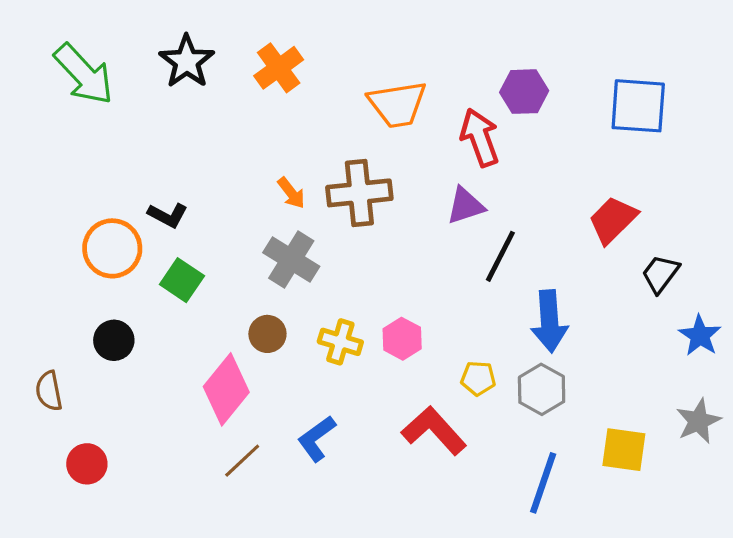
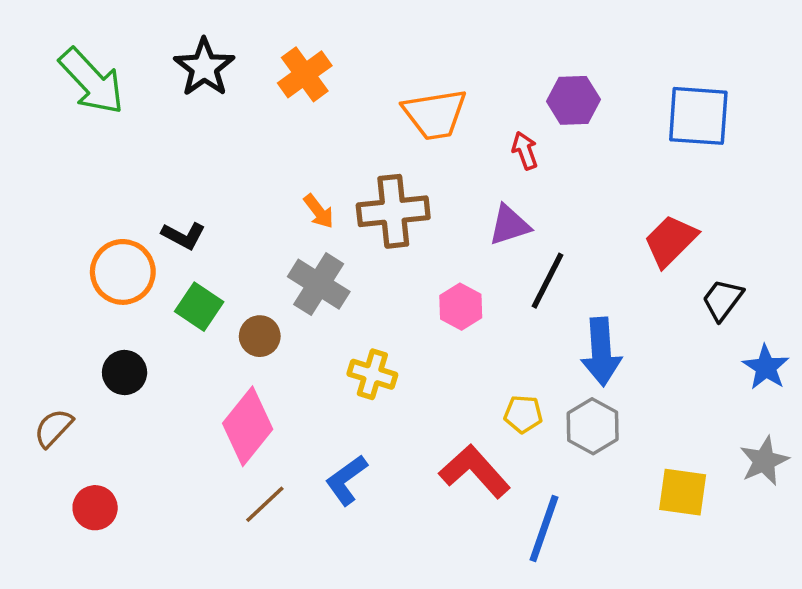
red arrow: (480, 138) -> (525, 151), size x0.6
brown circle: (267, 334) -> (260, 336), moved
pink hexagon: (402, 339) -> (461, 307), moved
brown semicircle: (49, 391) -> (53, 428), turned 54
blue line: (543, 483) -> (544, 529), moved

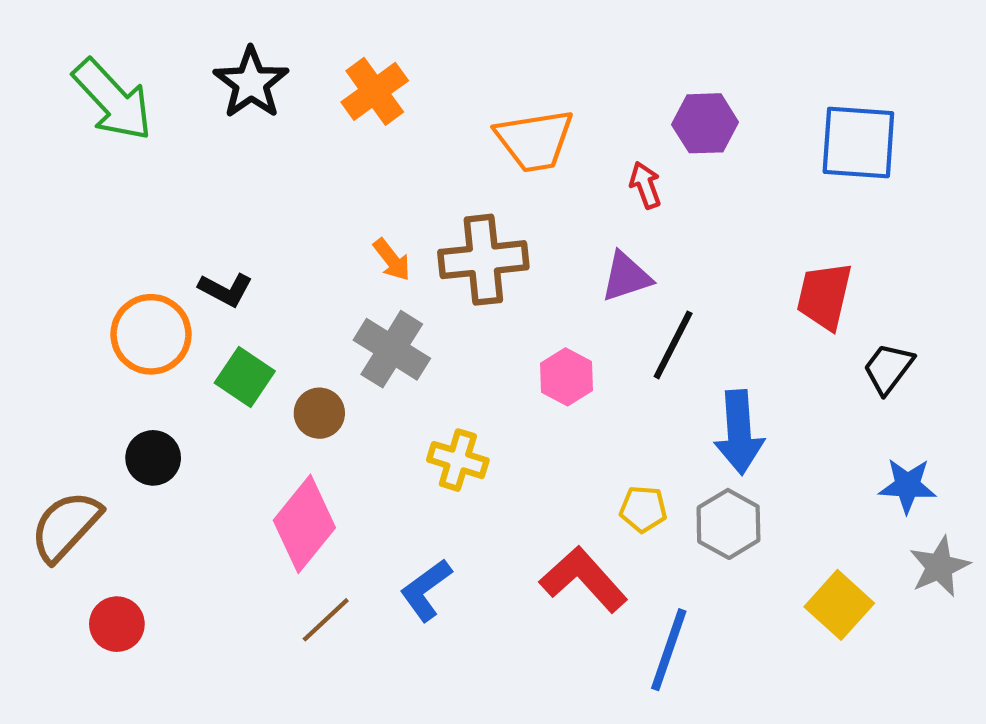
red trapezoid: (671, 241) -> (824, 296), turned -32
blue star: (766, 367) -> (907, 486), moved, turned -30
brown semicircle: (53, 428) -> (66, 526), size x1.5
yellow square: (683, 492) -> (839, 605), turned 34

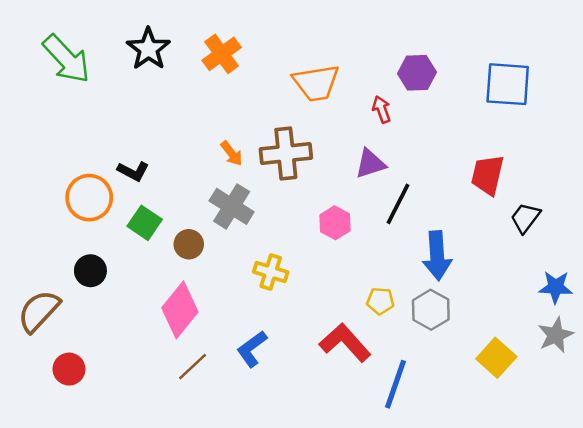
blue star: (907, 486) -> (556, 287), moved

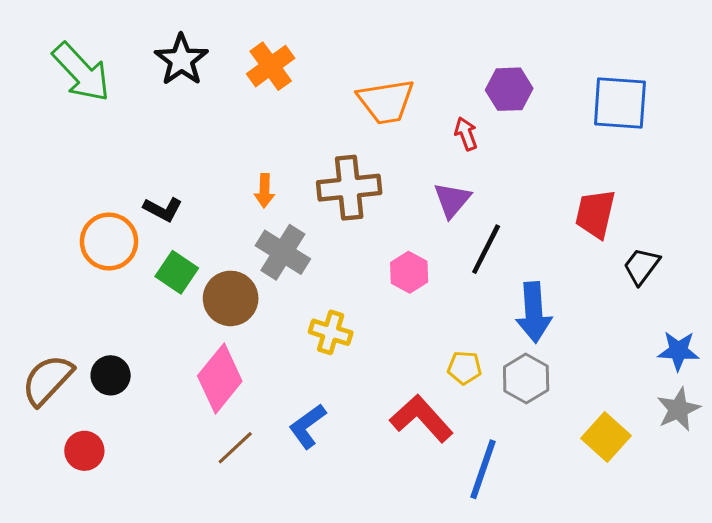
orange arrow: (232, 153) -> (264, 191), moved, turned 40
purple triangle: (370, 164) -> (452, 200), turned -32
brown circle: (189, 244) -> (231, 298), size x1.5
black circle: (90, 271) -> (111, 375), moved

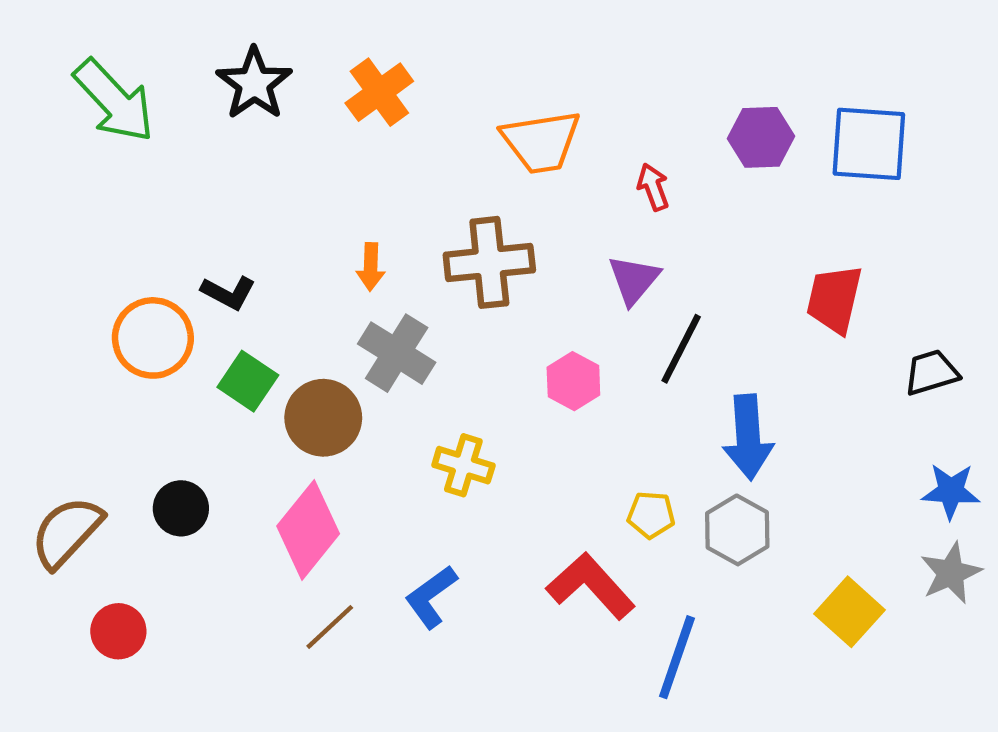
purple hexagon: (509, 89) -> (761, 137), moved
black trapezoid: (641, 266) -> (931, 372), moved, turned 36
black circle: (111, 375) -> (181, 508), moved

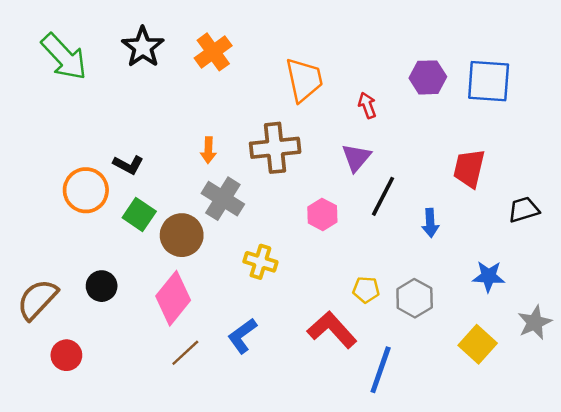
orange trapezoid: (541, 142) -> (304, 80), turned -93
blue arrow: (748, 437) -> (430, 223), moved, size x0.6
blue star: (951, 491) -> (489, 276), moved

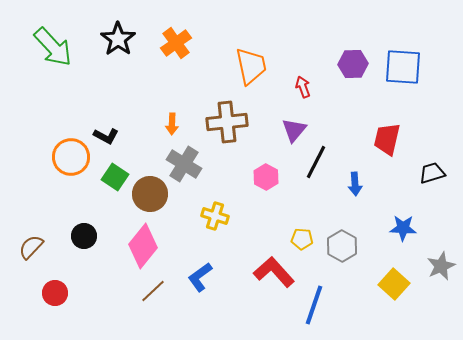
brown semicircle: (37, 299) -> (31, 247), size x0.7

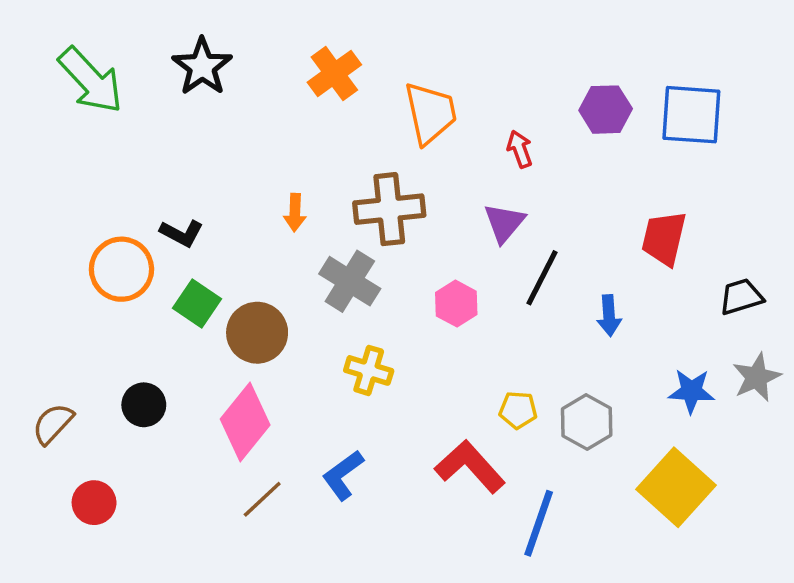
orange cross: (176, 43) -> (334, 73), moved
gray cross: (184, 164) -> (350, 281), moved
gray star: (441, 266) -> (757, 377), moved
yellow square: (394, 284) -> (676, 487), size x1.4

